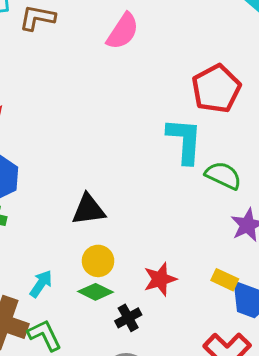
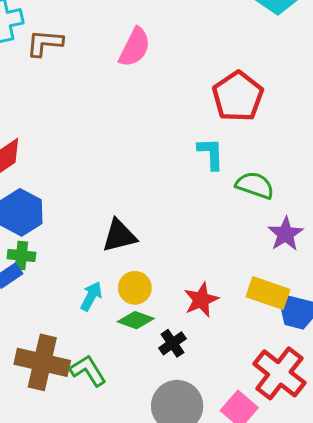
cyan L-shape: (185, 141) -> (211, 154), size x0.7
yellow rectangle: (225, 280) -> (268, 293), size x1.5
cyan arrow: (41, 284) -> (91, 296), moved

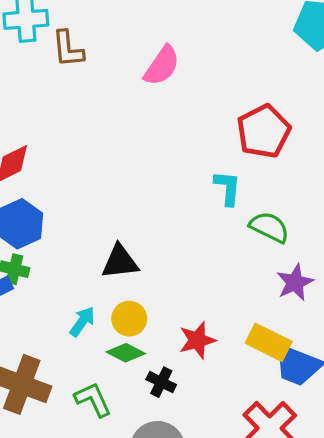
brown L-shape: (45, 43) -> (68, 49), turned -108
black cross: (172, 343) -> (161, 382), turned -36
green L-shape: (88, 371) -> (93, 399), moved

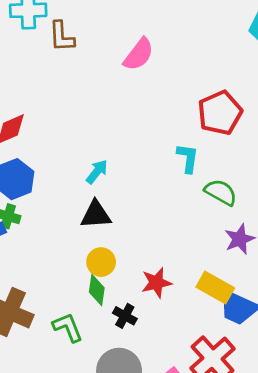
cyan arrow: (82, 322) -> (97, 172), moved
green diamond: (126, 353) -> (97, 290), turned 68

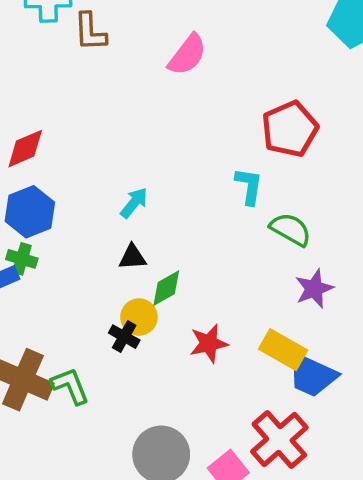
black triangle: (96, 215) -> (132, 257), size x0.7
green diamond: (97, 290) -> (166, 288), moved, turned 52
black cross: (125, 316) -> (124, 337), moved
green L-shape: (68, 327) -> (70, 386), moved

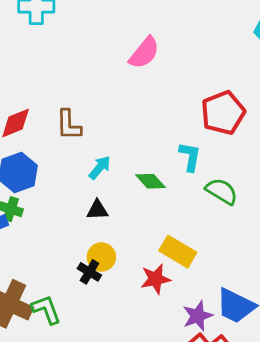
brown L-shape: (90, 32) -> (69, 125), moved
green diamond: (166, 288) -> (151, 181), moved, turned 76
purple star: (314, 289) -> (198, 316), moved
yellow rectangle: (283, 350) -> (178, 252), moved

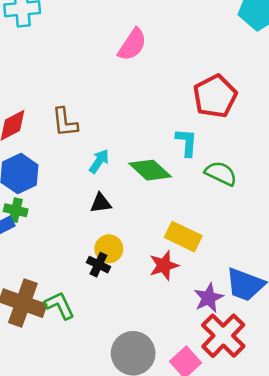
green diamond: (151, 181) -> (150, 170), size x1.4

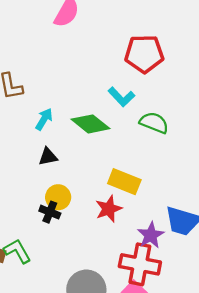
red pentagon: (215, 96) -> (144, 54), turned 30
cyan L-shape: (187, 142) -> (121, 97), turned 136
red cross: (223, 336) -> (140, 264), moved, turned -30

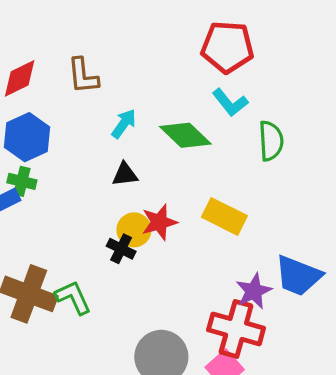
red pentagon: (144, 54) -> (227, 47), moved
green semicircle: (154, 123) -> (271, 141), turned 60
red star: (109, 209) -> (159, 222), moved

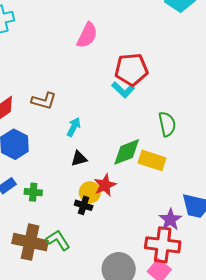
brown L-shape: (83, 76) -> (44, 101), turned -60
cyan L-shape: (230, 102) -> (123, 90), moved
green diamond: (185, 135) -> (127, 152), moved, turned -56
green cross: (22, 181) -> (33, 192), moved
yellow rectangle: (224, 216) -> (152, 160), moved

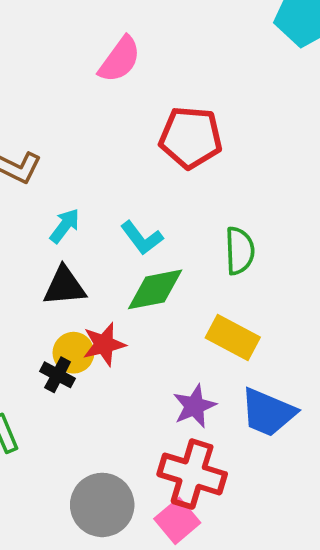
cyan L-shape: (123, 90) -> (142, 238), moved
black triangle: (79, 159) -> (64, 286), size x1.4
yellow rectangle: (152, 160) -> (233, 337), moved
purple star: (170, 220) -> (194, 406), moved

